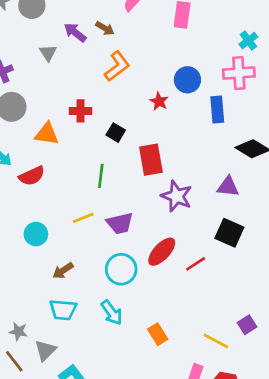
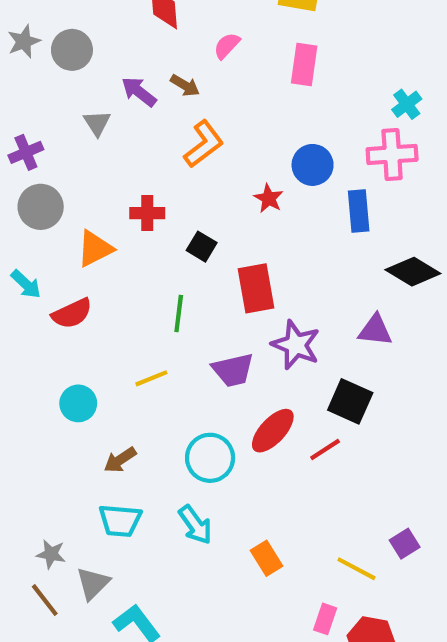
orange triangle: (47, 134) -> (95, 249), turned -35
purple trapezoid: (120, 223) -> (233, 370), moved
black square: (229, 233) -> (350, 401), moved

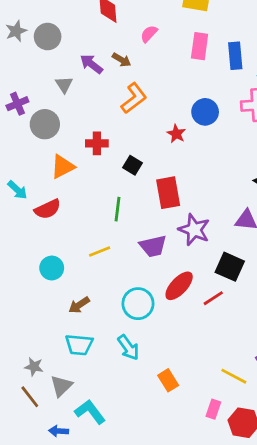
gray circle: (41, 207) -> (45, 124), moved
blue rectangle: (359, 211) -> (235, 56), moved
orange rectangle: (267, 558) -> (168, 380), moved

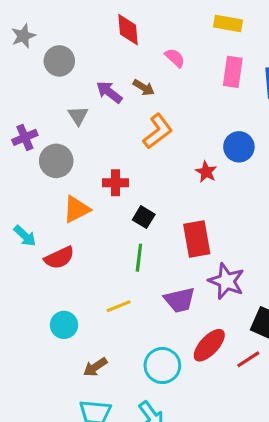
gray star: (16, 31) -> (23, 36), moved
pink semicircle: (149, 34) -> (175, 58), turned 90
black square: (132, 165) -> (144, 217), moved

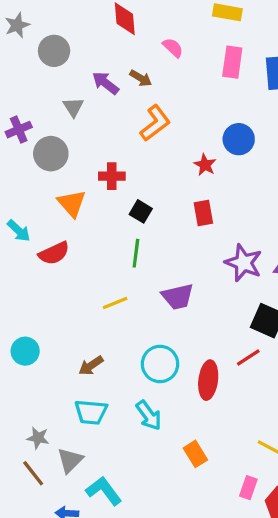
orange triangle: (76, 209) -> (72, 203), turned -44
red rectangle: (197, 239) -> (203, 213), moved, size x0.7
purple star: (226, 281) -> (244, 263), moved
cyan circle: (64, 325) -> (25, 351), moved
red ellipse: (209, 345) -> (208, 380), moved, turned -36

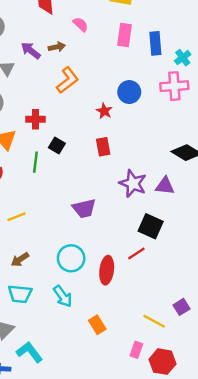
brown arrow: (141, 78) -> (57, 47), turned -42
green line: (136, 253) -> (35, 162), moved
yellow line: (115, 303) -> (16, 217), moved

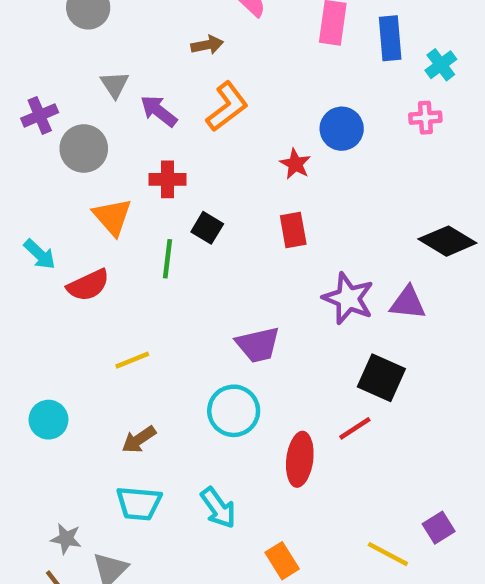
purple arrow: (31, 50) -> (159, 111), moved
pink cross: (174, 86) -> (425, 118), size x0.6
cyan circle: (71, 258) -> (234, 411), moved

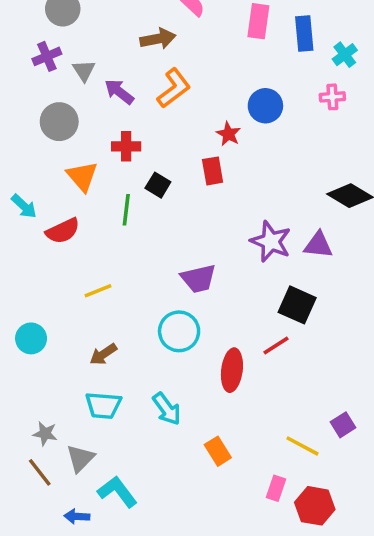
brown arrow: (207, 45) -> (158, 39), size x1.4
purple cross: (40, 115) -> (47, 56), moved
red rectangle: (293, 230) -> (213, 171), moved

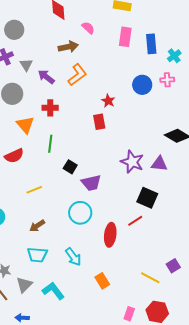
blue circle: (265, 106) -> (142, 85), moved
black square: (158, 185) -> (70, 167), moved
pink rectangle: (276, 488) -> (129, 314), moved
cyan L-shape: (117, 492) -> (53, 291), moved

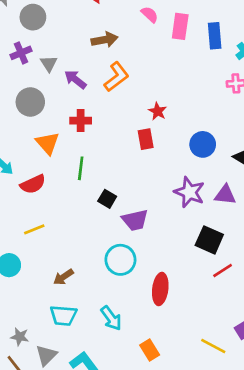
pink semicircle: (88, 28) -> (150, 14), moved
blue circle: (142, 85) -> (203, 144), moved
yellow line: (34, 190) -> (34, 229), moved
red line: (135, 221) -> (223, 270), moved

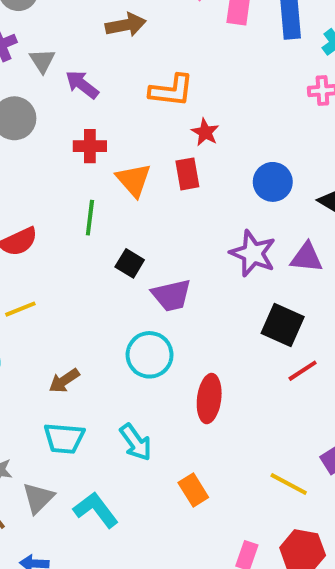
orange L-shape: (116, 77) -> (171, 90), moved, turned 44
orange triangle: (48, 143) -> (134, 180), moved

